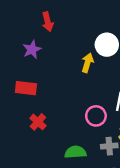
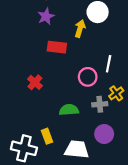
purple star: (32, 49) -> (46, 16), moved
red rectangle: (26, 88) -> (57, 47), moved

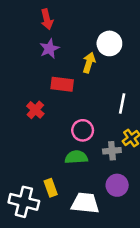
pink circle: (88, 77) -> (83, 130), moved
red cross: (35, 82) -> (35, 110), moved

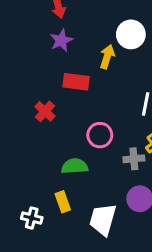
green semicircle: (76, 157) -> (75, 166), moved
white cross: (24, 202) -> (32, 218), size x0.6
white trapezoid: (85, 203) -> (103, 219), turned -80

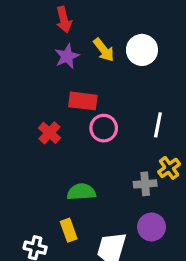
yellow arrow: (107, 57) -> (104, 50), moved, turned 125
pink circle: (100, 135) -> (104, 128), moved

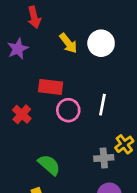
purple star: (67, 56) -> (18, 49), moved
white line: (158, 125) -> (102, 105), moved
green semicircle: (81, 192) -> (49, 165), turned 45

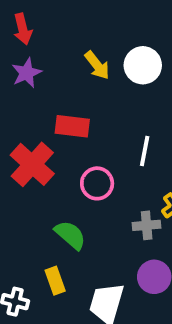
red arrow: (34, 17) -> (23, 29), moved
pink circle: (68, 110) -> (97, 183), moved
red cross: (22, 114) -> (32, 164), size x1.6

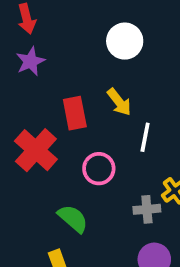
yellow arrow: (97, 65) -> (119, 102), moved
white circle: (143, 65) -> (125, 41), moved
red rectangle: (72, 126) -> (75, 113), turned 72

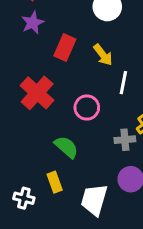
red rectangle: (75, 113) -> (65, 48), moved, turned 35

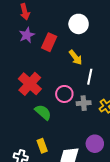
red rectangle: (65, 48) -> (49, 42), moved
gray cross: (125, 140) -> (84, 103), moved
green semicircle: (66, 147) -> (43, 112), moved

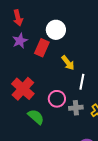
white circle: (79, 24) -> (56, 30), moved

